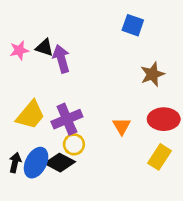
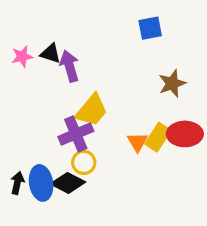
blue square: (133, 25) -> (150, 28), turned -30
yellow trapezoid: (30, 115) -> (92, 110), moved
yellow rectangle: (159, 157) -> (158, 137), moved
blue ellipse: (36, 163) -> (41, 183), turned -36

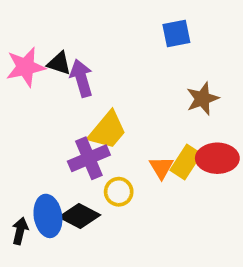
pink star: (22, 57) -> (26, 67), size x1.5
yellow circle: (84, 162) -> (119, 192), moved
black arrow: (17, 183) -> (20, 231), moved

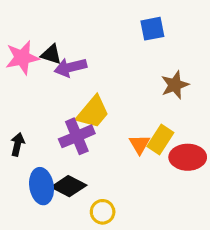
purple arrow: (81, 78) -> (70, 67), turned -88
red ellipse: (217, 158) -> (188, 157), moved
yellow circle: (119, 192) -> (103, 212), moved
black arrow: (20, 231) -> (17, 144), moved

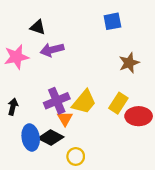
black triangle: (51, 54) -> (38, 27), moved
pink star: (22, 58) -> (16, 57), moved
yellow trapezoid: (93, 112) -> (84, 102), moved
orange triangle: (139, 144) -> (65, 119), moved

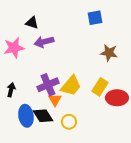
brown star: (129, 63) -> (109, 53), turned 30
black diamond: (51, 138) -> (43, 116), turned 30
yellow circle: (76, 156) -> (69, 122), moved

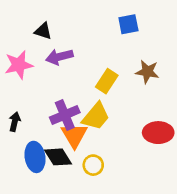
yellow rectangle: (100, 87) -> (107, 81), moved
orange triangle: (55, 100) -> (74, 135), size x1.5

